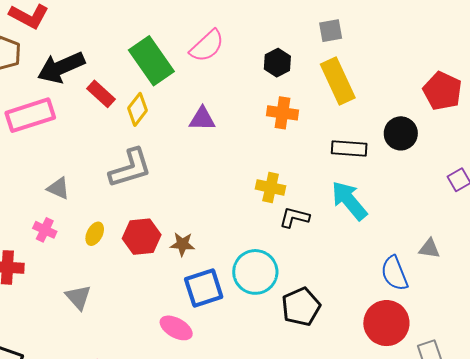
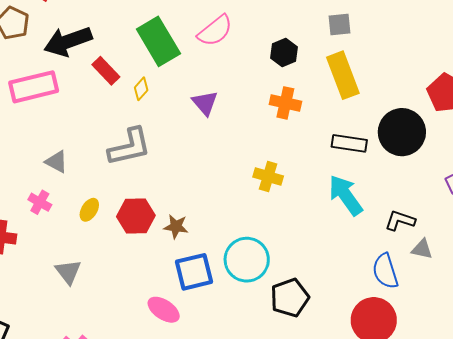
yellow diamond: (137, 109) -> (141, 89), size x0.7
purple triangle: (202, 119) -> (205, 103), turned 44
black circle: (401, 133) -> (402, 132), size x1.4
black L-shape: (294, 217) -> (400, 220), moved

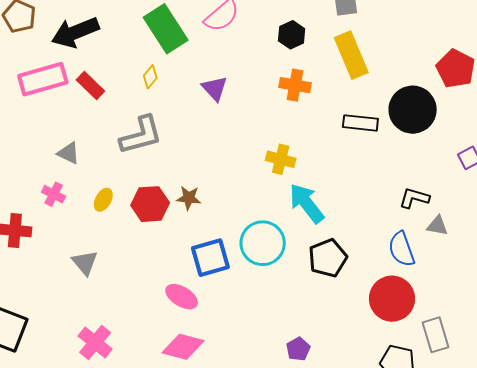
red rectangle: (106, 71) -> (90, 86), moved
cyan arrow: (346, 195) -> (307, 203), moved
brown star: (176, 227) -> (189, 198), moved
black pentagon: (290, 298) -> (328, 258), moved

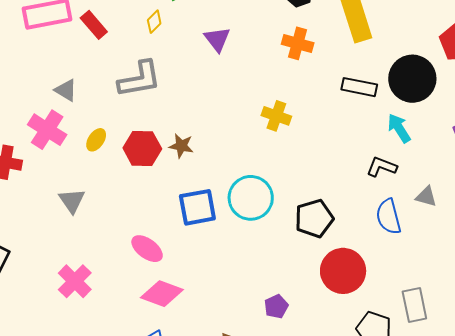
pink cross: (54, 194) -> (47, 130), size x1.6
black L-shape: (414, 198) -> (382, 167), moved
cyan arrow: (307, 203) -> (399, 128), moved, size x0.7
pink ellipse: (182, 297) -> (147, 249), moved
red circle: (392, 299) -> (343, 271), moved

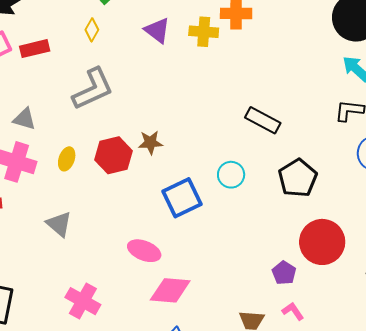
red rectangle: (94, 25) -> (35, 49), turned -48
black rectangle: (359, 87) -> (263, 120), moved, turned 32
yellow cross: (276, 116) -> (204, 32), moved
cyan circle: (251, 198) -> (231, 175), size x0.6
red circle: (343, 271) -> (322, 242), moved

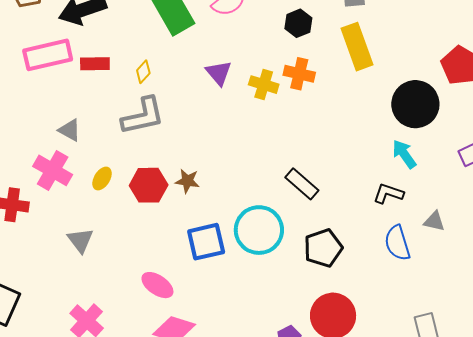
yellow diamond: (92, 30) -> (143, 72), moved
cyan circle: (231, 175) -> (259, 230), size x1.8

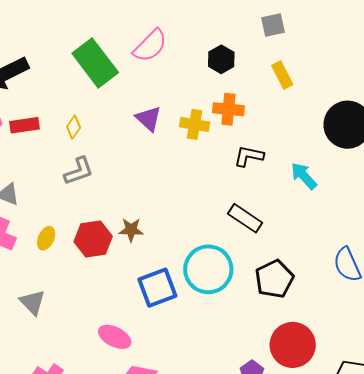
yellow rectangle: (357, 47) -> (282, 75), size x0.6
gray L-shape: (143, 116) -> (79, 171), size x0.7
cyan arrow: (404, 154) -> (304, 176), moved
black L-shape: (388, 194) -> (249, 156), moved

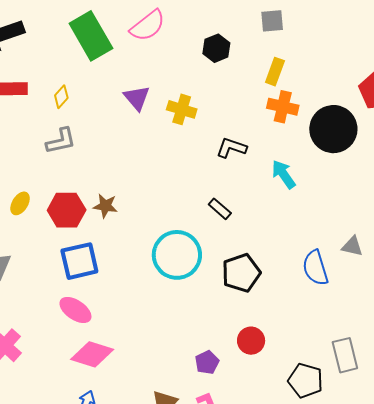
yellow rectangle: (282, 75) -> (275, 72), turned 40
orange cross: (228, 109) -> (283, 107), moved
black rectangle: (245, 218) -> (220, 209), size x0.7
blue square: (157, 288) -> (79, 261), moved
red circle: (293, 345) -> (251, 341), size x0.6

